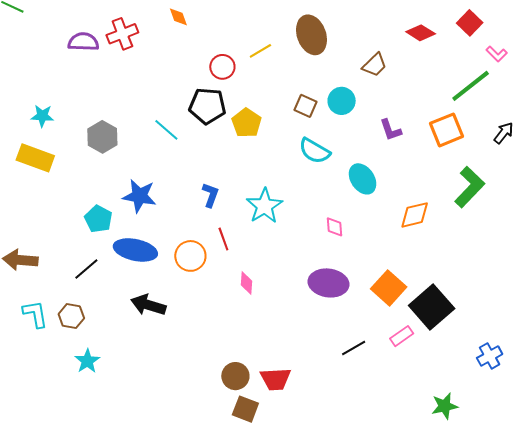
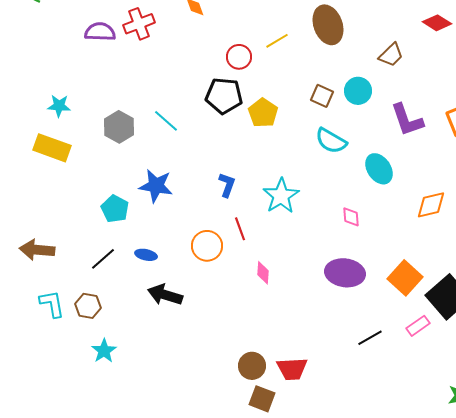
cyan line: (166, 130) -> (166, 121), moved
purple L-shape: (391, 130) -> (407, 120), size x1.5
blue ellipse: (135, 250) -> (146, 255), moved, size x0.5

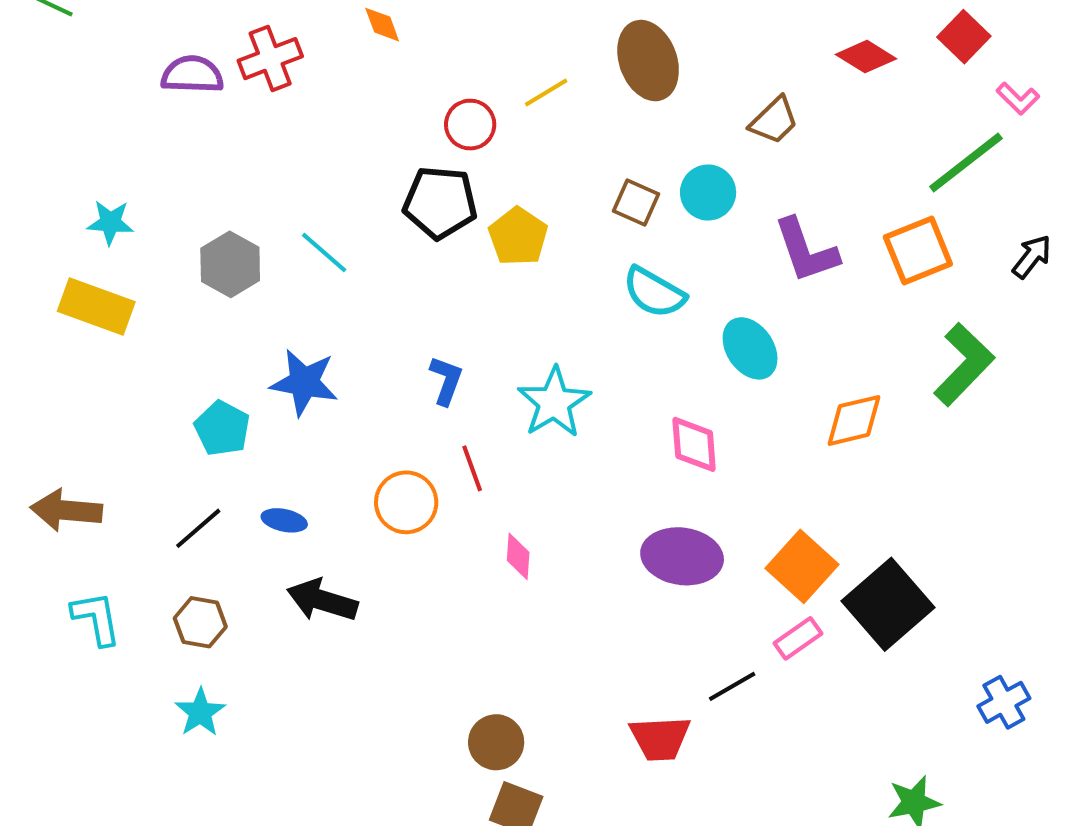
pink diamond: (351, 217) -> (694, 444), size x1.4
brown hexagon: (88, 306) -> (200, 622), moved
pink rectangle: (418, 326) -> (798, 638), moved
red trapezoid: (292, 369) -> (660, 738), moved

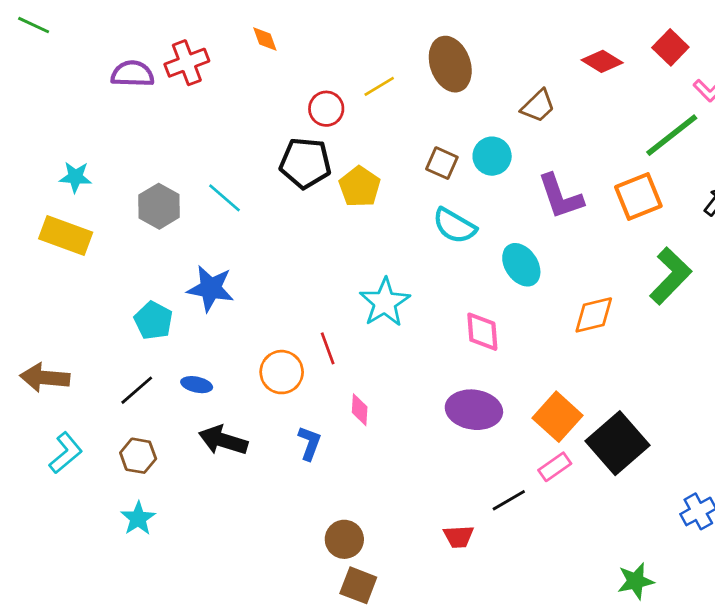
blue L-shape: (446, 380) -> (309, 443), moved
cyan L-shape: (96, 618) -> (66, 453), turned 60
red trapezoid: (660, 738) -> (459, 536), size x0.7

